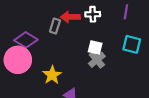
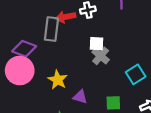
gray rectangle: (55, 26) -> (51, 29), size x1.5
cyan square: (132, 44) -> (136, 74), moved, turned -36

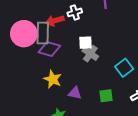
purple diamond: (24, 49) -> (49, 49), moved
pink circle: (20, 70) -> (24, 34), moved

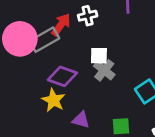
red arrow: (55, 21) -> (61, 25), turned 138
gray rectangle: (43, 33) -> (44, 40), turned 55
purple diamond: (49, 49) -> (62, 76), moved

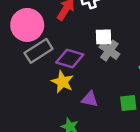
gray rectangle: (44, 40) -> (39, 51), moved

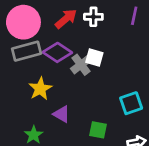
gray cross: (109, 51) -> (81, 65), moved
purple diamond: (70, 59) -> (57, 52), moved

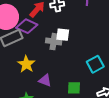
purple diamond: (57, 52) -> (27, 26), moved
gray cross: (81, 65) -> (54, 42), turned -35

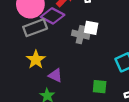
yellow star: (26, 64) -> (36, 60), moved
purple triangle: (45, 80) -> (55, 75), moved

